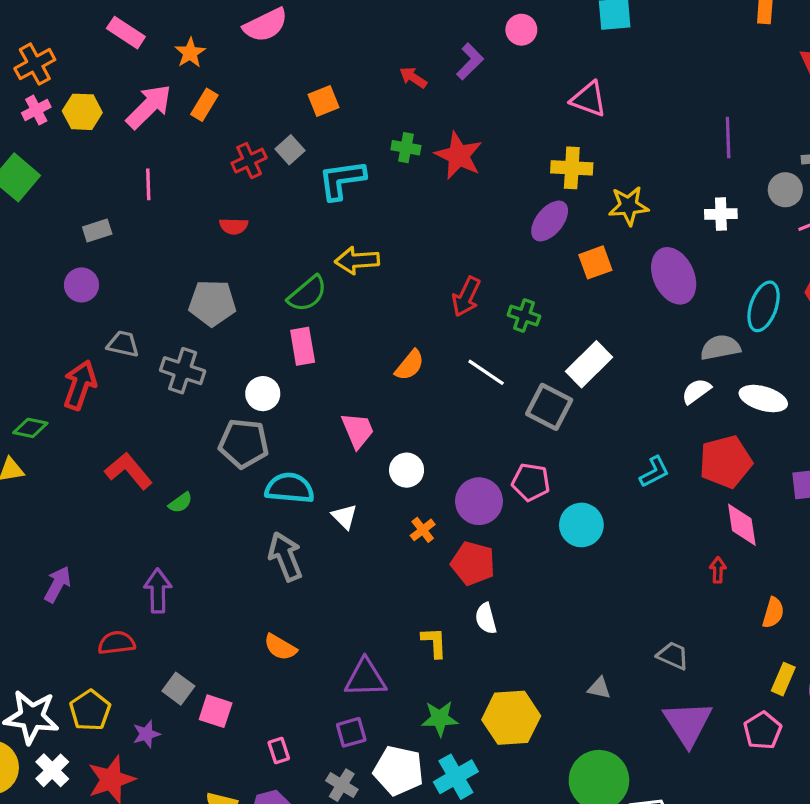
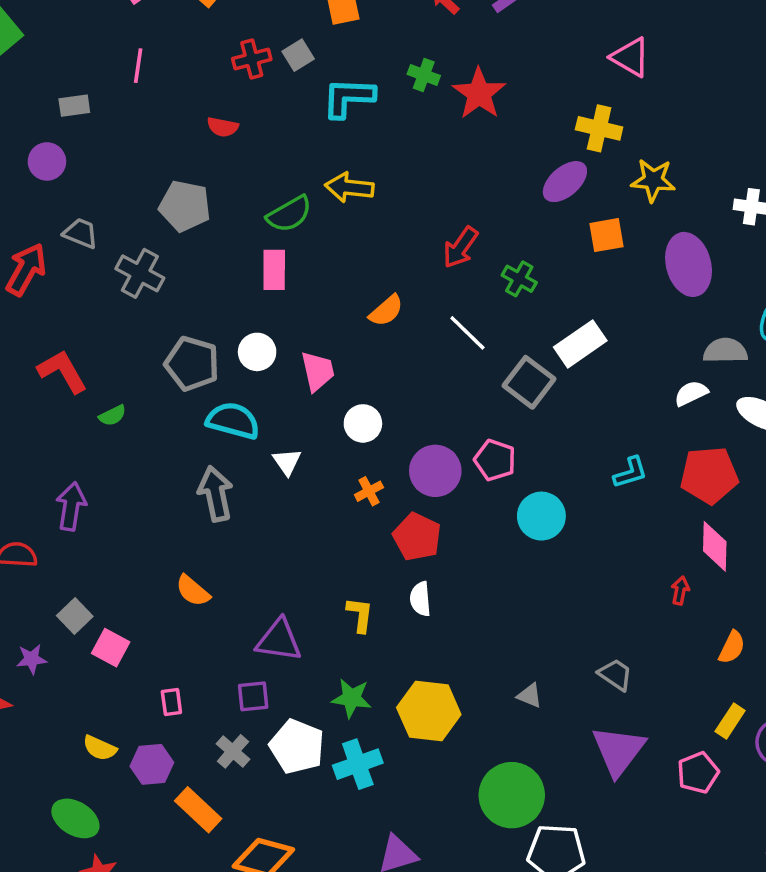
white circle: (263, 394) -> (257, 352), moved

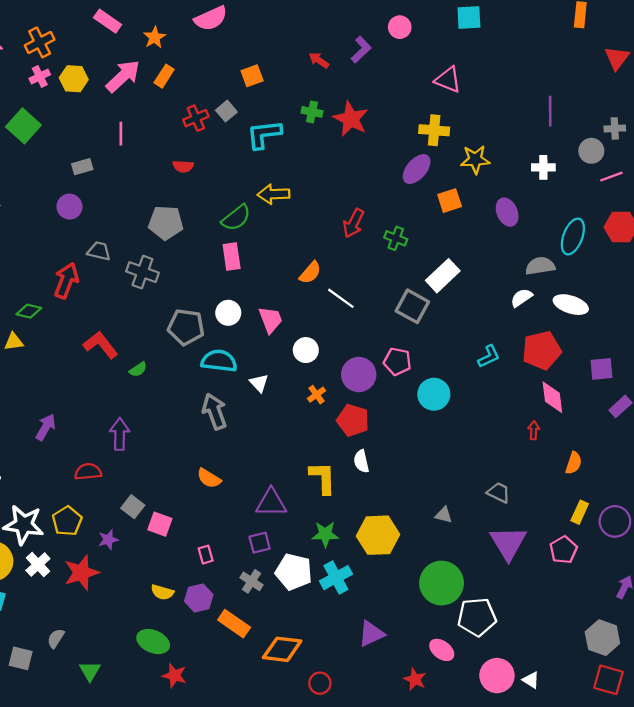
purple ellipse: (689, 264) -> (507, 212), size x0.7
white line: (467, 333) -> (341, 298), moved
yellow L-shape: (360, 615) -> (323, 478), size x1.4

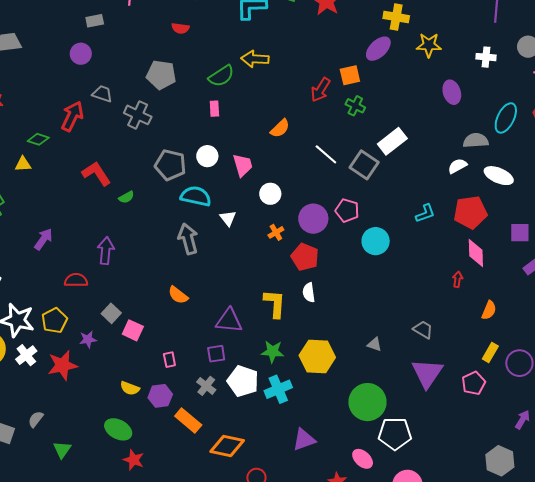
orange square: (450, 201) -> (350, 75), moved
pink rectangle: (232, 256) -> (214, 109), size x0.7
white line: (341, 298) -> (326, 154), moved

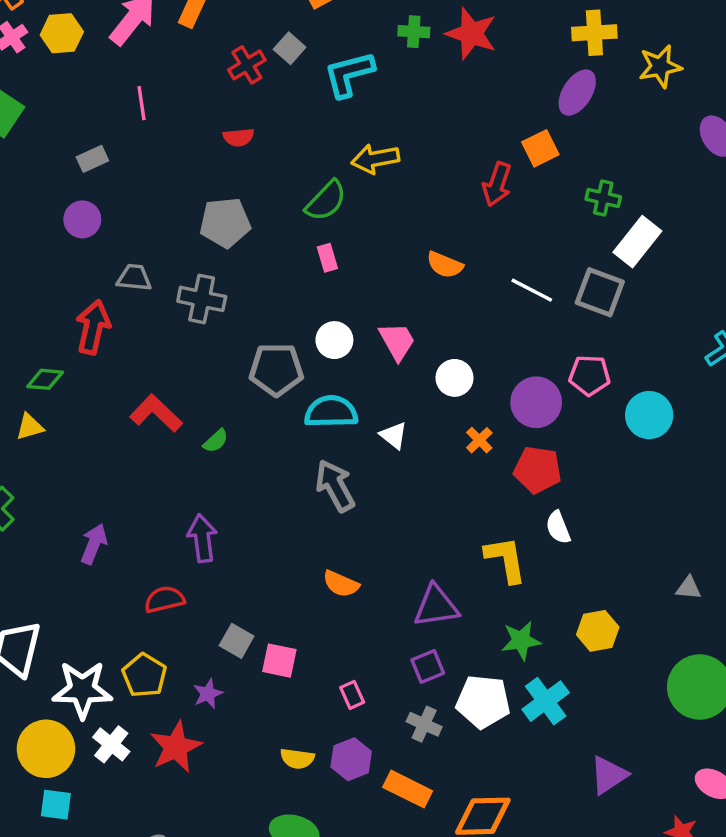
green cross: (355, 106) -> (603, 198), moved
orange semicircle: (280, 128) -> (445, 265), turned 80
yellow hexagon: (317, 356) -> (598, 631), size x0.7

